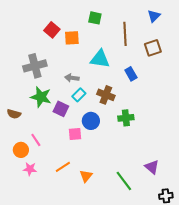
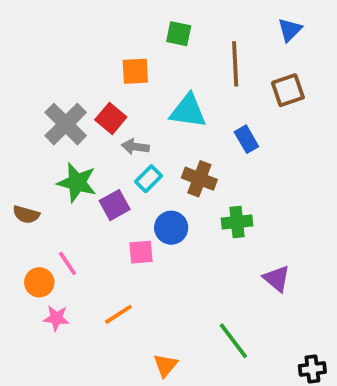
red square: (52, 30) -> (111, 118), moved
gray cross: (35, 66) -> (66, 124), turned -30
purple square: (61, 109) -> (115, 205), turned 35
purple triangle: (152, 167) -> (277, 279), moved
orange triangle: (86, 176) -> (165, 365), moved

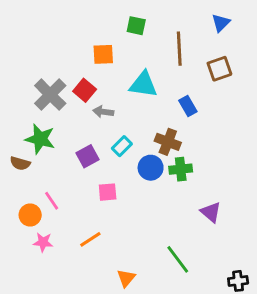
cyan rectangle: (149, 179) -> (122, 146), moved
brown cross: (199, 179) -> (168, 142), moved
green star: (77, 182) -> (40, 139), moved
blue circle: (171, 228) -> (151, 168), moved

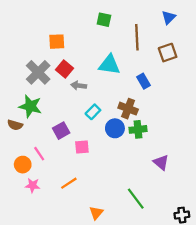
orange square: (103, 54) -> (57, 42), moved
purple square: (87, 156) -> (61, 131), moved

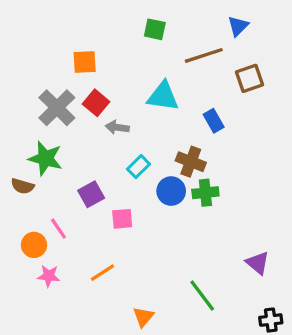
blue triangle: (169, 17) -> (238, 26), moved
brown line: (137, 37) -> (204, 55), turned 75
purple triangle: (161, 162) -> (258, 263), moved

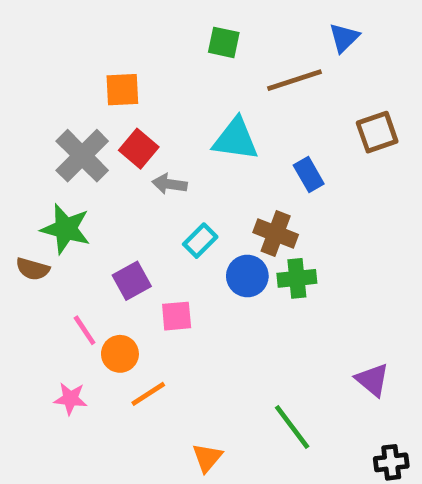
brown square: (250, 78) -> (377, 132), moved
orange circle: (34, 245) -> (120, 354), moved

